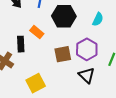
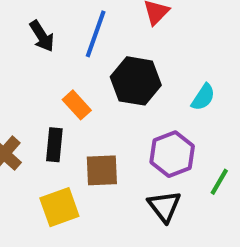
black rectangle: (21, 44) -> (54, 145), moved
brown square: (63, 54) -> (102, 170), moved

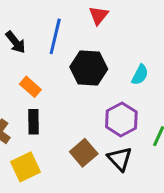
orange rectangle: (77, 105) -> (30, 87), moved
brown square: (102, 170) -> (84, 153), moved, turned -32
yellow square: (59, 207) -> (25, 167), moved

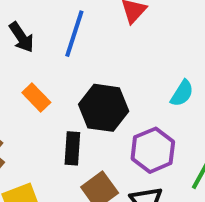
black hexagon: (89, 68) -> (104, 108), moved
black rectangle: (33, 122) -> (72, 148), moved

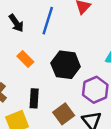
black rectangle: (72, 148) -> (34, 98), moved

